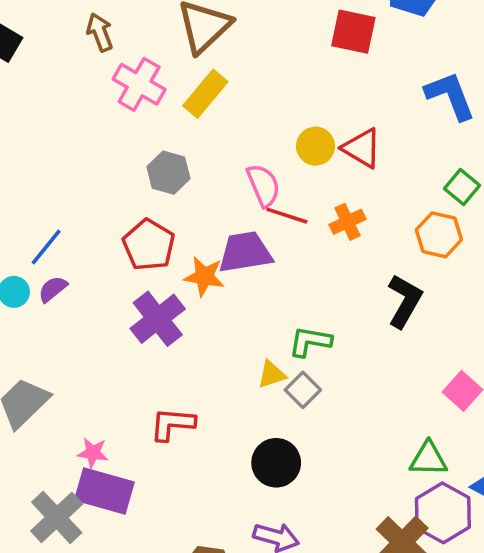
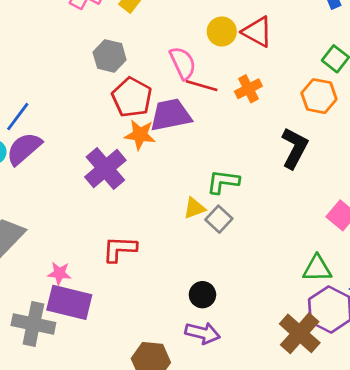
red pentagon: (149, 245) -> (132, 97), moved
purple semicircle: (53, 289) -> (24, 149), size x1.6
black circle: (276, 463) -> (202, 295), moved, size x0.7
gray cross: (57, 517) -> (33, 324), turned -33

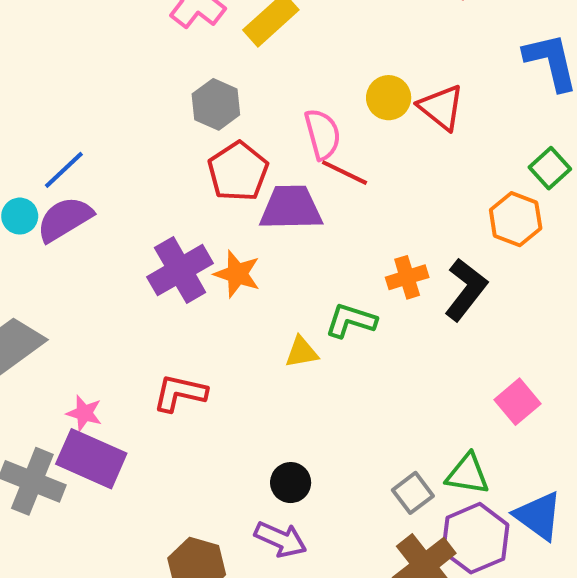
orange cross: (248, 89) -> (407, 277), moved
orange star: (140, 135) -> (237, 274), moved
gray square: (219, 219) -> (413, 493), moved

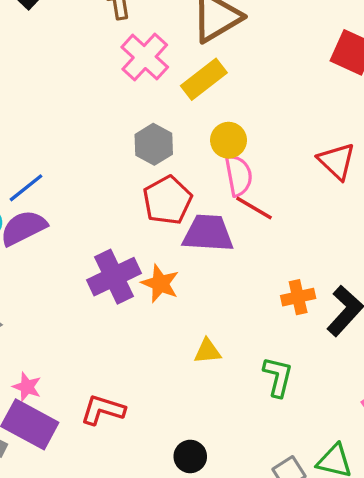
yellow circle: (389, 98) -> (229, 140), moved
green L-shape: (351, 321) -> (278, 377), moved, turned 81
red L-shape: (180, 393) -> (103, 410), moved

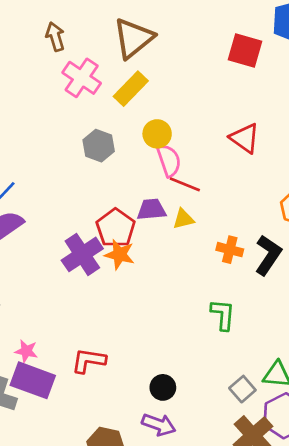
red pentagon: (167, 200) -> (116, 228), moved
purple trapezoid: (208, 233) -> (152, 210), size x0.7
orange cross: (298, 297) -> (230, 250), turned 35
yellow triangle: (207, 351) -> (183, 219), moved

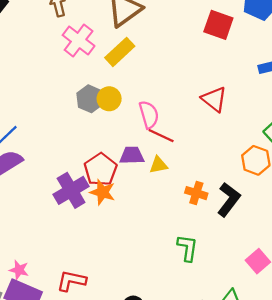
yellow circle: (157, 134) -> (109, 99), moved

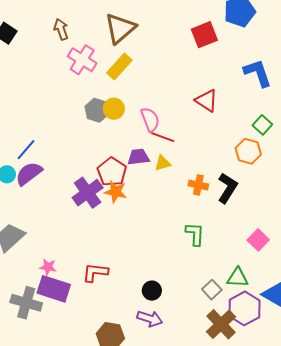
red square: (218, 25) -> (204, 35), turned -36

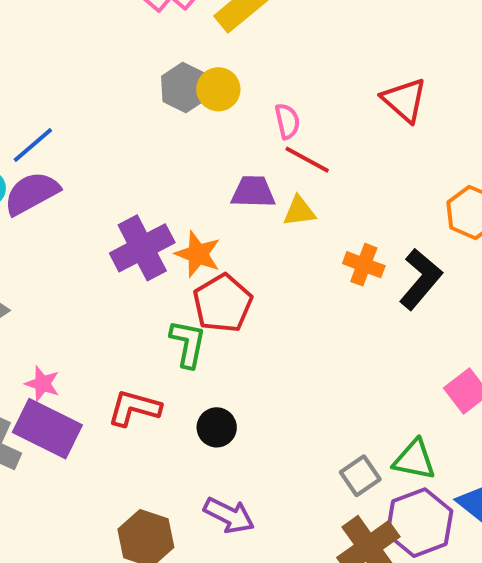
pink semicircle: (150, 120) -> (287, 121), size x0.7
red pentagon: (112, 172) -> (223, 303), moved
green L-shape: (195, 234) -> (188, 344), moved
black circle: (152, 291) -> (217, 427), moved

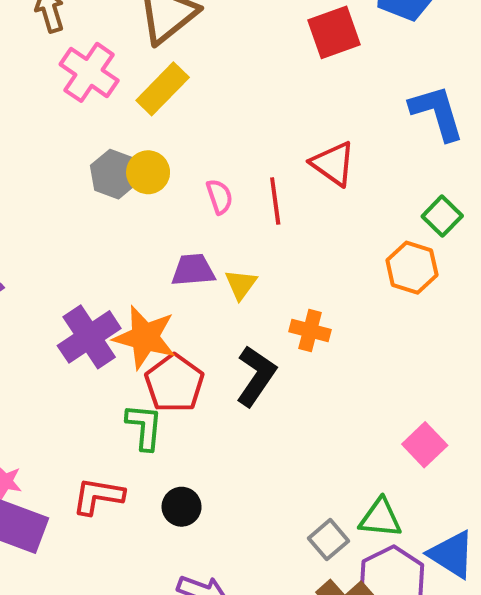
red line: (307, 160) -> (275, 201), moved, turned 60
yellow triangle: (299, 211) -> (241, 284), turned -40
orange star: (198, 254) -> (145, 337), size x1.4
black L-shape: (421, 279) -> (256, 376), moved

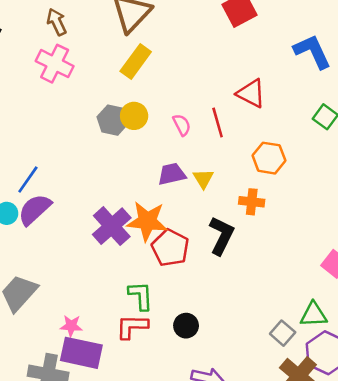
pink cross: (89, 72) -> (55, 64), moved
orange hexagon: (412, 268) -> (269, 158), moved
green L-shape: (144, 427) -> (141, 296), moved

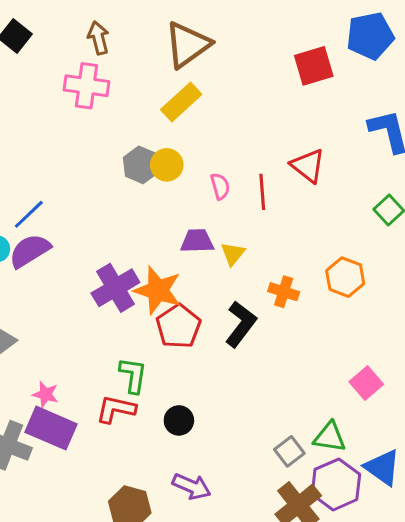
pink cross: (55, 64) -> (87, 86), turned -30
orange hexagon: (269, 158) -> (345, 277), moved

